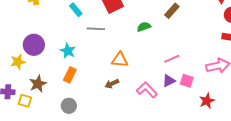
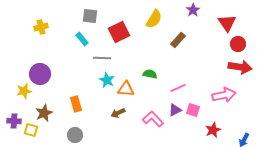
green semicircle: (144, 27) -> (150, 74), moved, turned 32
cyan star: (68, 51) -> (107, 80), moved
orange rectangle: (70, 75) -> (76, 104), turned -42

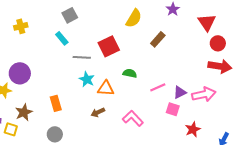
gray square: (90, 16) -> (70, 15), turned -35
red square: (119, 32) -> (109, 46), moved
purple triangle: (175, 110) -> (180, 92), moved

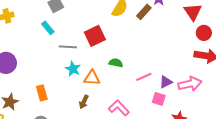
brown rectangle: (158, 39) -> (144, 12), moved
brown arrow: (98, 112) -> (84, 102), turned -40

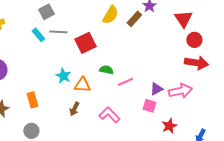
gray line: (68, 47) -> (58, 32), moved
pink line: (144, 77) -> (125, 82), moved

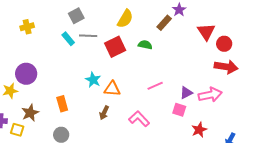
yellow semicircle: (110, 15) -> (125, 19), moved
red triangle: (183, 19) -> (206, 32), moved
green semicircle: (106, 70) -> (145, 45), moved

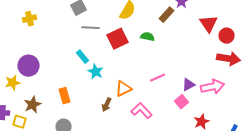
cyan rectangle: (68, 39) -> (83, 57), moved
orange triangle: (112, 89) -> (124, 89), moved, turned -30
pink square: (179, 110) -> (182, 102), turned 32

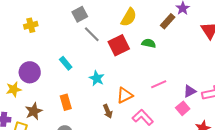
gray line: (91, 28) -> (92, 34), turned 42
cyan rectangle: (83, 57) -> (66, 63), moved
brown arrow: (107, 105) -> (108, 111), turned -48

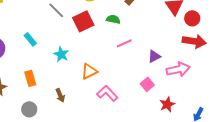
pink line: (159, 84) -> (124, 43), moved
purple triangle: (190, 91) -> (154, 56), moved
brown arrow: (108, 111) -> (60, 95), moved

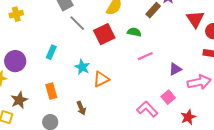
cyan rectangle: (30, 39) -> (51, 52), turned 64
orange triangle: (89, 71) -> (101, 79), moved
pink L-shape: (107, 93) -> (147, 109), moved

